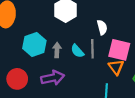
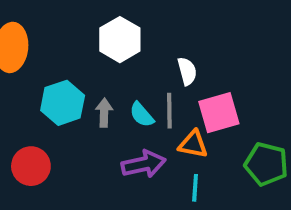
pink square: (119, 50) -> (219, 113), turned -30
orange triangle: (116, 67) -> (193, 144), moved, turned -42
purple arrow: (53, 78) -> (144, 164), moved

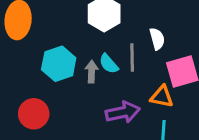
gray line: (169, 111) -> (132, 58), moved
cyan semicircle: (142, 115) -> (109, 64), moved

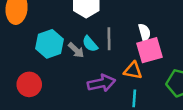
white semicircle: (157, 39) -> (144, 32), moved
gray arrow: (92, 72) -> (76, 50), turned 132

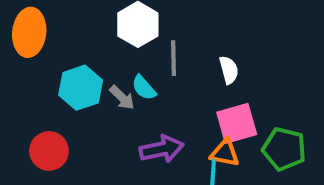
gray line: (109, 39) -> (174, 58), moved
pink square: (150, 50) -> (237, 123), moved
orange triangle: (133, 70) -> (225, 153), moved

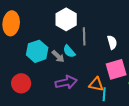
purple arrow: (162, 149) -> (66, 82), moved
orange triangle: (225, 153) -> (96, 84), moved

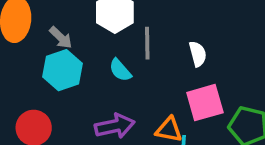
gray arrow: (58, 56) -> (61, 38), moved

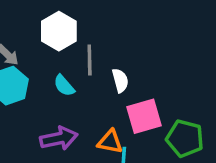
white semicircle: (198, 54) -> (120, 80), moved

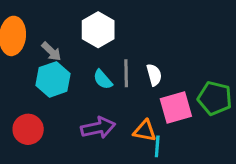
gray line: (90, 60) -> (126, 73), moved
green pentagon: (185, 138) -> (215, 98), moved

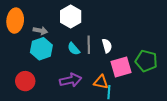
gray arrow: (51, 51) -> (40, 31), turned -32

